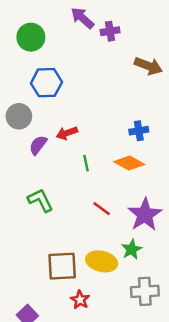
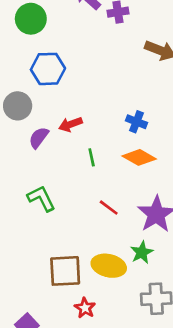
blue cross: (139, 131) -> (136, 122), moved, turned 30

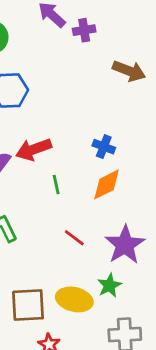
red arrow: (70, 124) -> (34, 149), size x1.4
orange diamond: (139, 157) -> (107, 184), turned -56

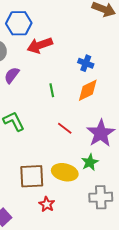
red arrow: (34, 149) -> (40, 45), moved

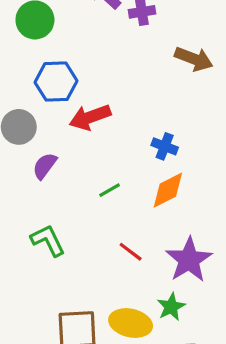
green line: (52, 90) -> (110, 190), turned 72

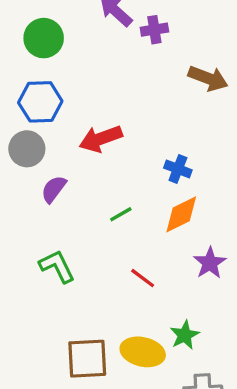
blue hexagon: (56, 82) -> (40, 102), moved
purple star: (189, 260) -> (210, 263), moved, size x0.7

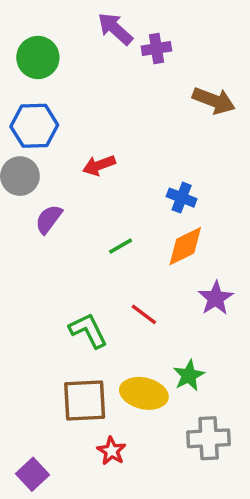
red arrow: (101, 139) -> (99, 165), size x0.7
green L-shape: (57, 266) -> (88, 331), moved

